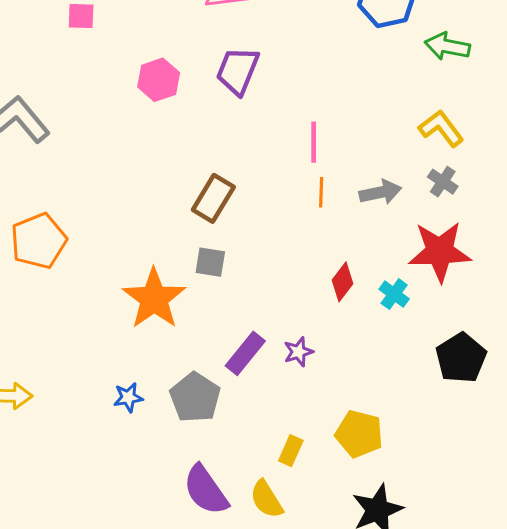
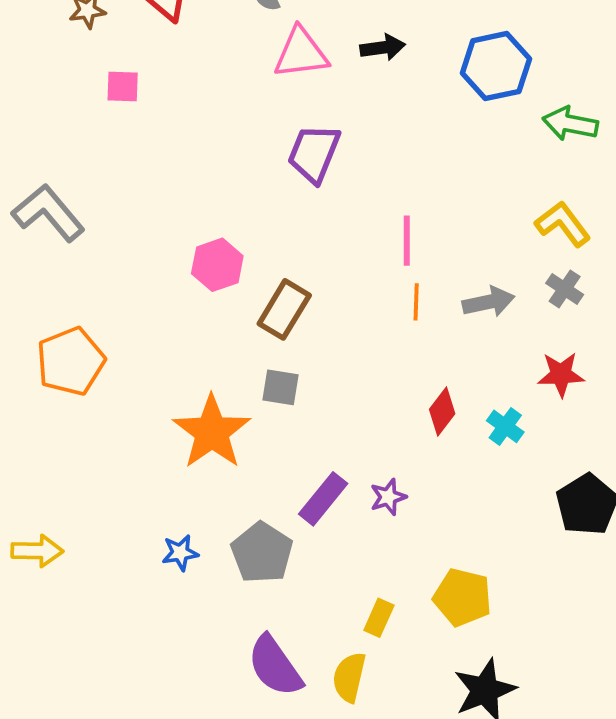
pink hexagon: (159, 80) -> (217, 265), moved
red star: (440, 252) -> (561, 374), size x0.6
yellow semicircle: (266, 499) -> (349, 677), turned 45

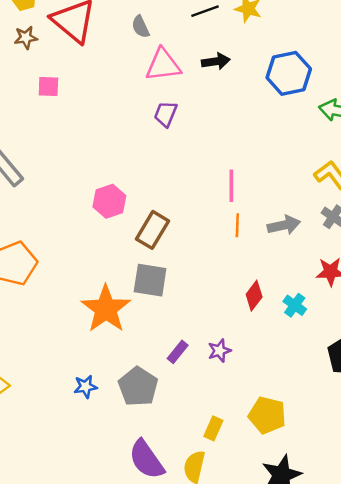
purple trapezoid: (314, 153) -> (166, 114), moved, size x0.7
gray square: (280, 387) -> (150, 280), size x1.4
purple rectangle: (323, 499) -> (178, 352), size x0.7

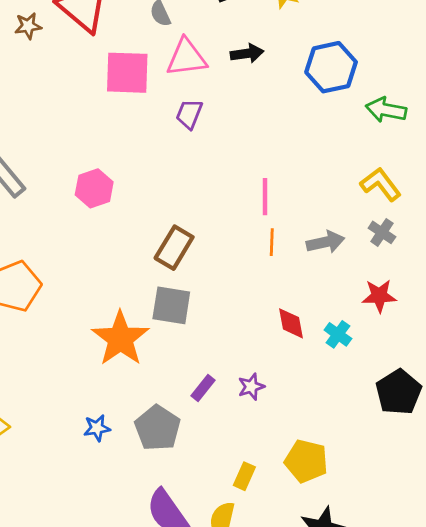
pink square: (48, 86) -> (127, 73), moved, size x1.8
pink hexagon: (109, 201) -> (94, 188), moved
red diamond: (254, 296) -> (291, 323), turned -48

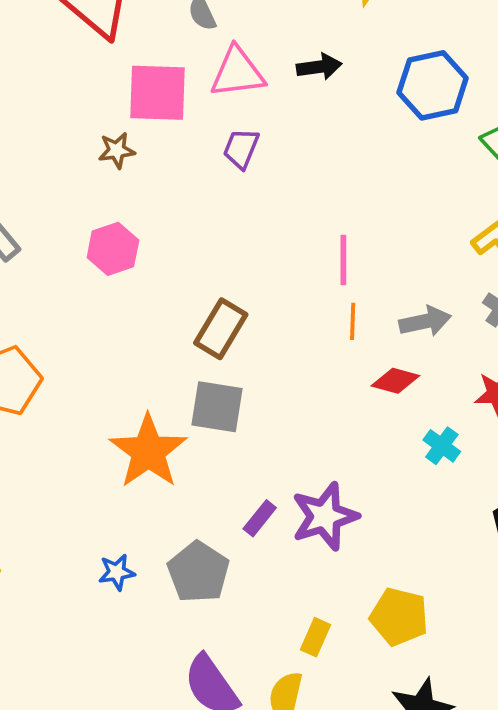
brown star: (28, 26) -> (117, 150), moved
red diamond: (291, 323) -> (395, 381), moved, turned -64
purple star: (251, 387) -> (325, 516), size x1.8

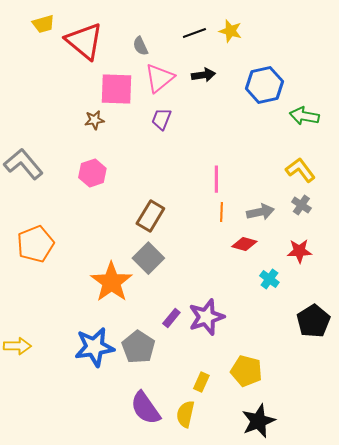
pink triangle: (237, 72) -> (159, 78), turned -32
gray square: (217, 407) -> (148, 258), turned 36
blue star: (117, 572) -> (94, 347), size x2.0

